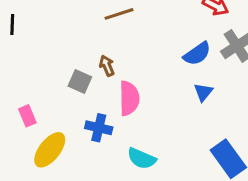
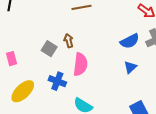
pink rectangle: (27, 116) -> (12, 59), moved

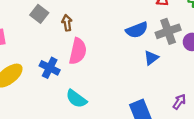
gray square: (49, 49) -> (39, 14), moved
blue triangle: (130, 67) -> (151, 58), moved

